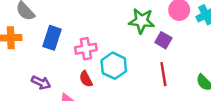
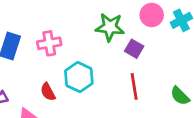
pink cross: (86, 49) -> (49, 43), moved

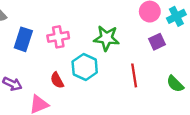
green star: (110, 27) -> (106, 38), moved
purple square: (134, 49) -> (157, 42), moved, turned 35

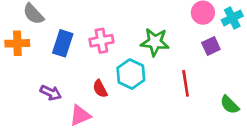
green semicircle: (175, 84) -> (230, 105), moved

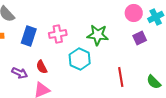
red line: (186, 83) -> (121, 77), moved
red semicircle: (100, 89) -> (42, 67), moved

